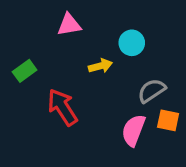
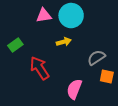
cyan circle: (132, 43) -> (71, 16), moved, size x1.5
pink semicircle: (133, 130) -> (74, 89), moved

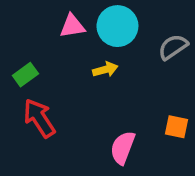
gray semicircle: (96, 58) -> (173, 47), moved
red arrow: (40, 68) -> (39, 118), moved

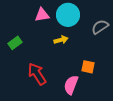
red arrow: (39, 118) -> (37, 74), moved
orange square: (177, 127) -> (88, 67), moved

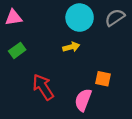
pink triangle: (42, 15) -> (14, 18), moved
gray semicircle: (100, 27) -> (115, 18), moved

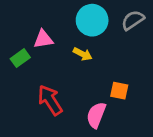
pink triangle: (14, 18) -> (43, 39), moved
yellow arrow: (71, 47) -> (83, 54), turned 42

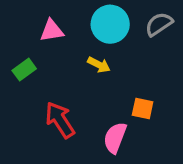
pink triangle: (43, 39) -> (52, 31), moved

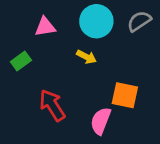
orange square: (143, 109) -> (125, 95), size x1.4

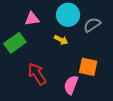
gray semicircle: (139, 21) -> (92, 25), moved
green rectangle: (21, 61) -> (15, 43), size x1.5

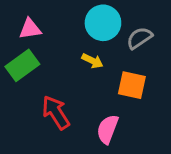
pink triangle: (32, 19) -> (30, 29), moved
orange square: (88, 67) -> (132, 85), moved

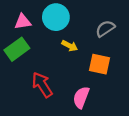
cyan circle: (103, 23) -> (56, 17), moved

